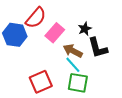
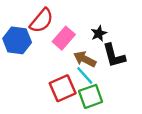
red square: (41, 82) -> (63, 88), moved
green square: (78, 83) -> (91, 96), turned -30

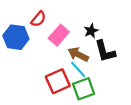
red semicircle: (42, 21) -> (38, 19), size x0.7

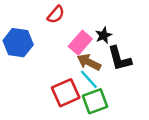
red semicircle: (38, 19) -> (56, 15), moved
pink rectangle: (59, 35) -> (80, 43), moved

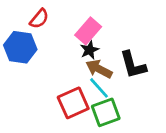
red semicircle: (56, 15) -> (39, 19), moved
black star: (104, 35) -> (89, 50), moved
pink rectangle: (80, 43) -> (88, 31), moved

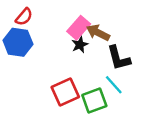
red semicircle: (39, 19) -> (24, 17), moved
brown arrow: (99, 69) -> (98, 33), moved
cyan line: (99, 88) -> (114, 85), moved

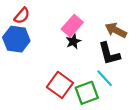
brown arrow: (98, 33) -> (116, 30), moved
red square: (65, 92) -> (60, 85), turned -30

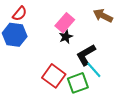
brown arrow: (116, 30) -> (103, 16), moved
black L-shape: (109, 54) -> (86, 55), moved, turned 75

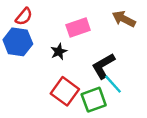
pink rectangle: (65, 23) -> (78, 27), turned 30
black star: (66, 37) -> (59, 52), moved

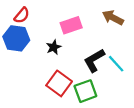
cyan line: (113, 84) -> (116, 64), moved

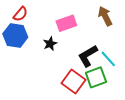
brown arrow: (113, 18) -> (105, 16), turned 36
red square: (59, 83) -> (74, 81), moved
green square: (85, 91) -> (96, 77), moved

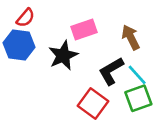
brown arrow: (105, 16) -> (131, 37), moved
black star: (50, 44) -> (63, 55), size x1.6
green square: (96, 77) -> (138, 98), moved

